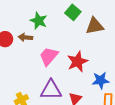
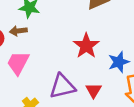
pink trapezoid: (49, 56) -> (18, 63), moved

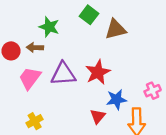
blue star: (119, 62) -> (116, 99), moved
purple triangle: (62, 86) -> (63, 74), moved

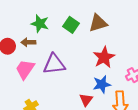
green square: (89, 15) -> (71, 25), moved
red star: (98, 72) -> (104, 57), moved

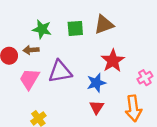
green square: (71, 25) -> (75, 28), turned -35
blue star: (102, 84) -> (96, 83), moved

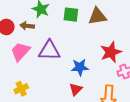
red star: (113, 61) -> (111, 52), moved

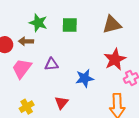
brown triangle: (97, 16) -> (112, 25), moved
purple triangle: (49, 51) -> (51, 64), size x0.6
red triangle: (76, 89) -> (62, 103), moved

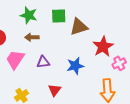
brown triangle: (112, 25) -> (79, 27), moved
brown arrow: (26, 41) -> (32, 37), moved
purple triangle: (51, 64) -> (43, 62), moved

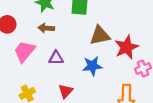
brown triangle: (79, 27) -> (100, 35), moved

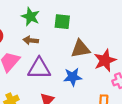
purple triangle: (56, 58) -> (39, 68), size x1.6

